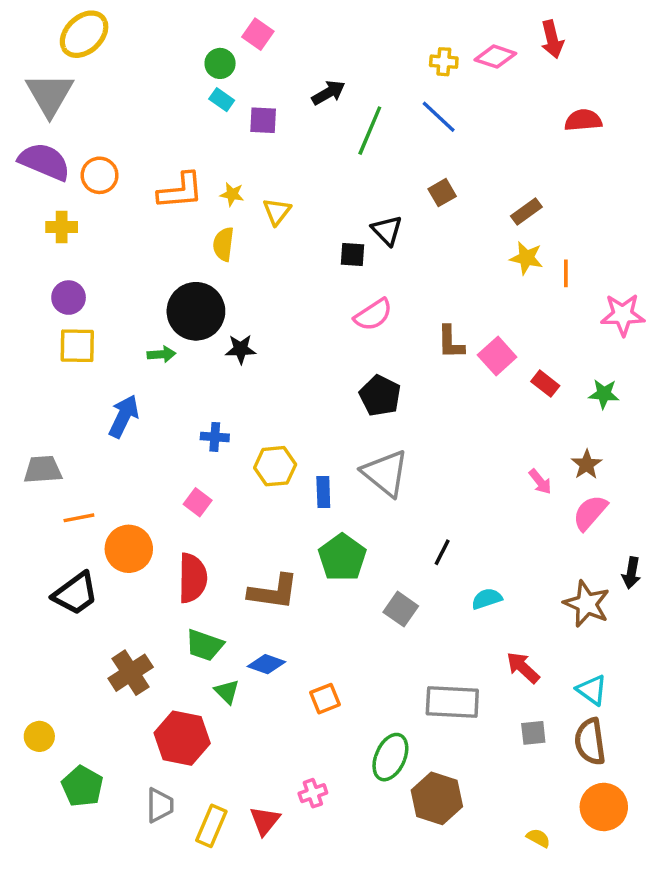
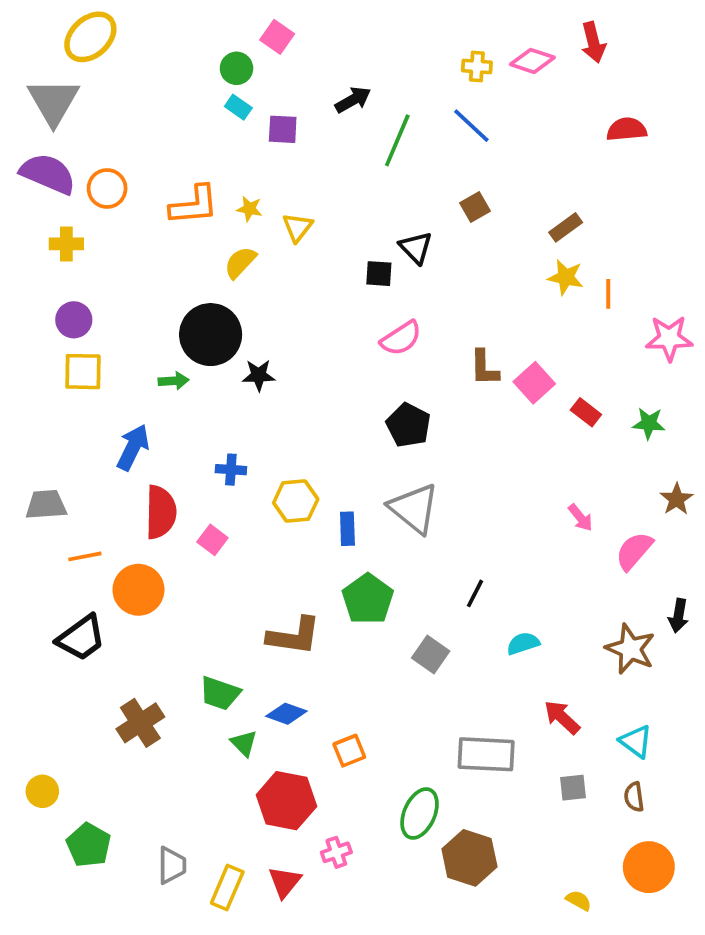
yellow semicircle: (223, 244) -> (240, 262), turned 36
brown star: (587, 464) -> (677, 499), moved
red semicircle: (192, 578) -> (161, 512), moved
red hexagon: (182, 738) -> (286, 801), moved
brown semicircle: (590, 742) -> (634, 797), size x0.6

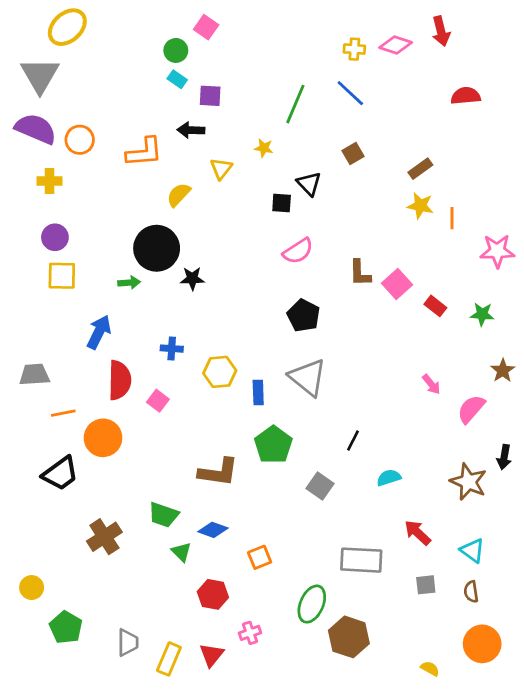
black arrow: (353, 100) -> (191, 130), moved, turned -148
yellow star: (249, 209) -> (264, 148), moved
red hexagon: (286, 801) -> (213, 594), size x0.7

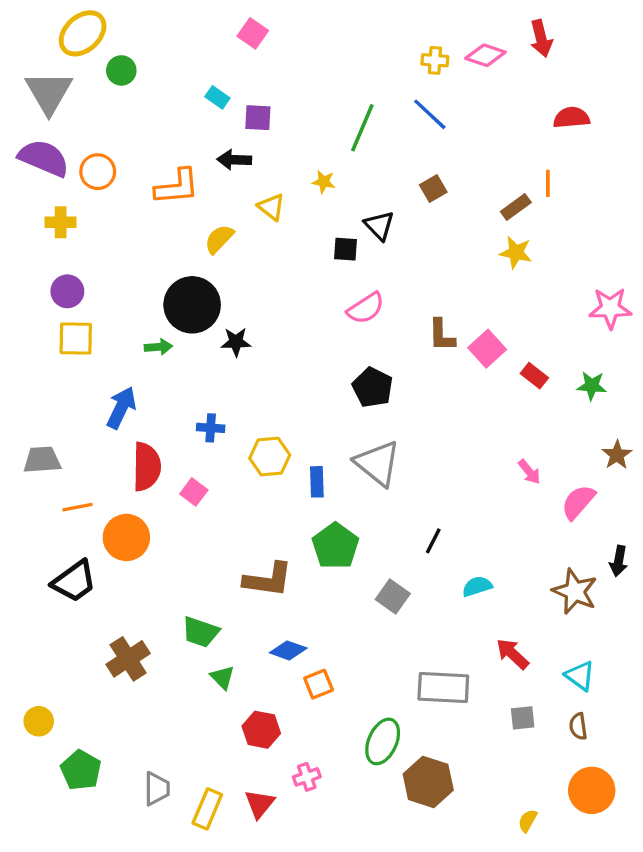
green circle: (176, 50) -> (121, 70), moved
yellow triangle: (221, 169) -> (271, 207), turned -30
orange line: (452, 218) -> (548, 183), moved
blue diamond: (213, 530) -> (288, 650), moved
yellow semicircle: (430, 669) -> (528, 821), turned -90

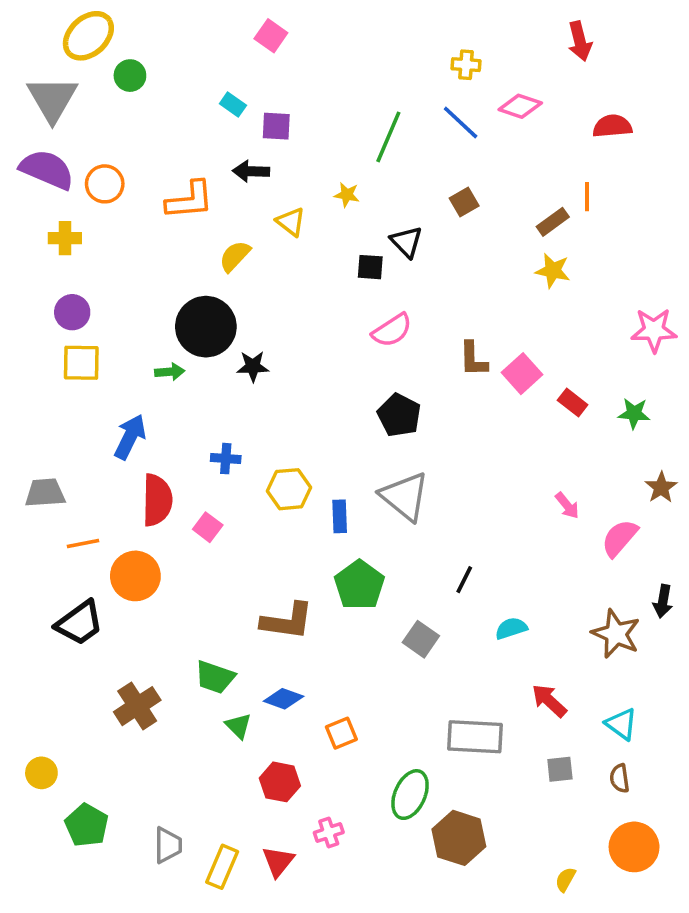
pink diamond: (485, 55) -> (520, 106), moved
blue diamond: (288, 650) -> (284, 699), moved

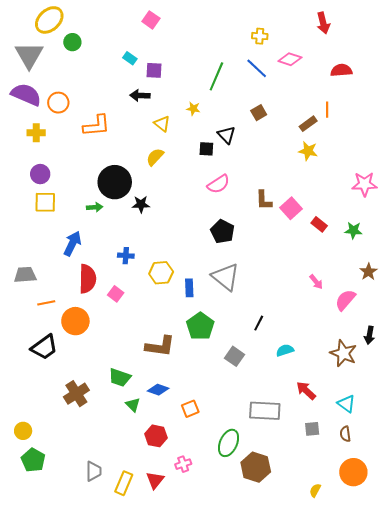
orange L-shape: (190, 200) -> (97, 126), moved
yellow semicircle: (235, 256) -> (155, 157), moved
green pentagon: (87, 825) -> (33, 460), moved

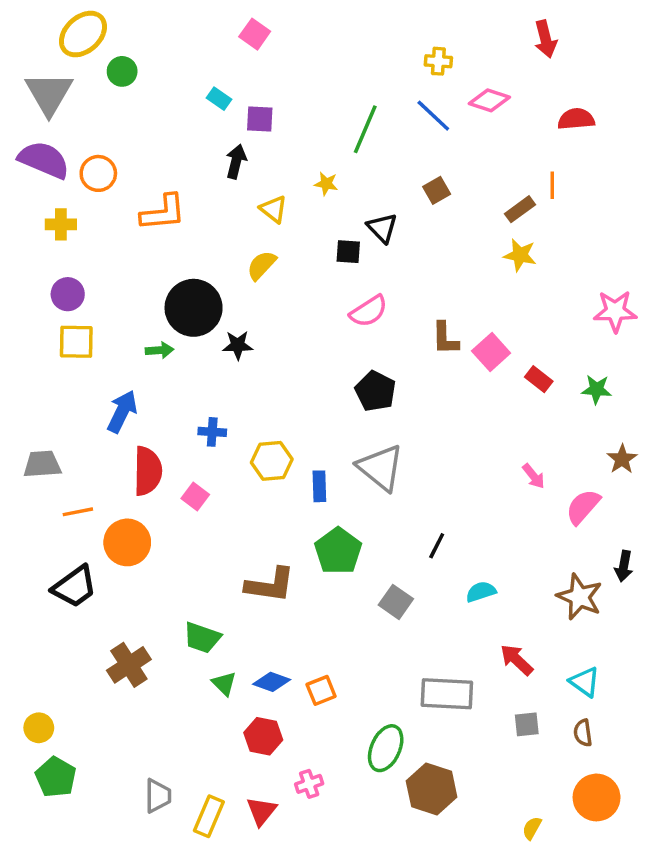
black arrow: (140, 95) -> (236, 162), turned 102
blue diamond: (158, 390) -> (272, 682), moved

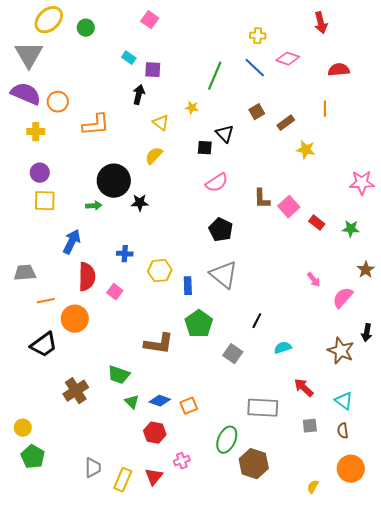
green circle: (122, 71) -> (86, 28), moved
brown rectangle: (520, 209) -> (286, 123), moved

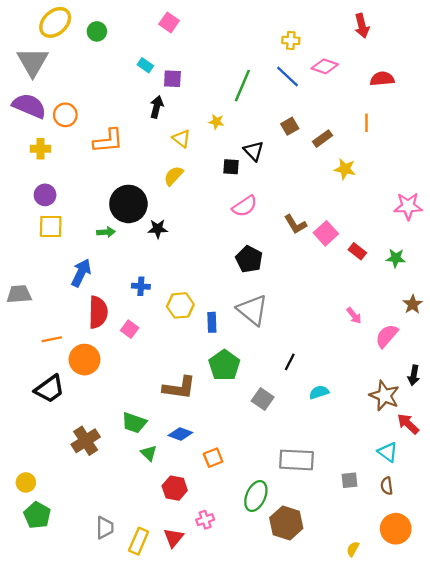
brown L-shape: (262, 199) -> (295, 224), turned -30
gray trapezoid: (25, 273) -> (19, 294), moved
red arrow: (304, 388) -> (408, 424), moved
blue diamond: (160, 401) -> (180, 434), moved

